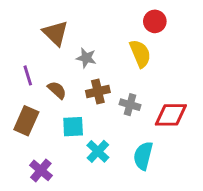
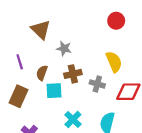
yellow semicircle: (140, 54) -> (114, 62), moved
brown semicircle: (57, 90) -> (42, 73), turned -112
cyan square: (73, 127) -> (54, 91), moved

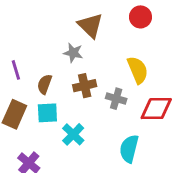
brown triangle: (41, 30) -> (90, 26), moved
cyan square: (54, 91) -> (47, 113), moved
cyan cross: (73, 119) -> (73, 134), moved

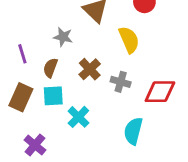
gray star: (73, 53) -> (63, 37), moved
yellow semicircle: (138, 70) -> (129, 40), moved
brown cross: (85, 86) -> (90, 69), turned -30

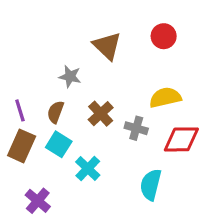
yellow semicircle: (129, 40) -> (165, 98), moved, turned -80
purple line: (22, 54) -> (20, 110), moved
cyan square: (53, 96) -> (59, 144), turned 35

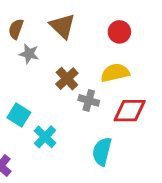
red circle: (164, 36) -> (119, 32), moved
brown semicircle: (55, 112) -> (16, 29), moved
brown cross: (101, 114) -> (67, 79), moved

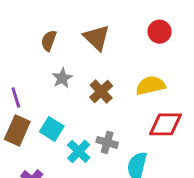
red circle: (119, 32) -> (160, 32), moved
gray star: (29, 54) -> (62, 78), moved, turned 30
gray cross: (89, 100) -> (107, 142), moved

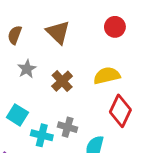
red diamond: (165, 124) -> (120, 111), turned -64
cyan cross: (79, 151) -> (42, 135), turned -30

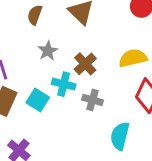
gray cross: (68, 127) -> (92, 100), moved
cyan cross: (42, 135) -> (64, 84), moved

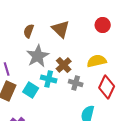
gray star: (48, 51) -> (38, 56), size x1.6
gray cross: (92, 100) -> (76, 83), moved

